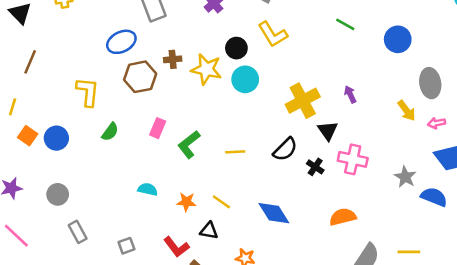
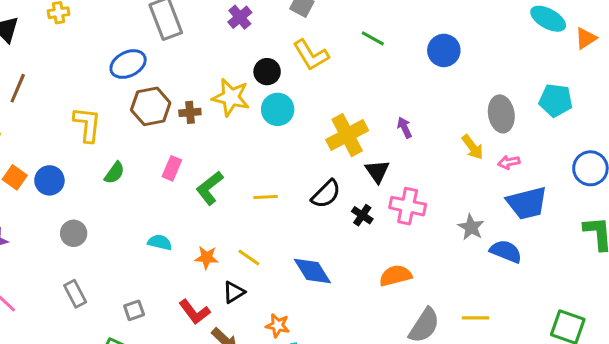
green line: (345, 24) -> (373, 38), moved
blue circle: (398, 39) -> (444, 50), moved
brown cross: (173, 59) -> (190, 112), moved
gray circle: (58, 194) -> (74, 233), moved
black triangle: (209, 231) -> (234, 292), turned -42

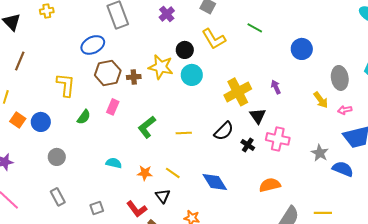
blue circle: (444, 50) -> (302, 49), moved
pink rectangle: (172, 168) -> (113, 107), moved
black triangle: (234, 292) -> (163, 196), turned -35

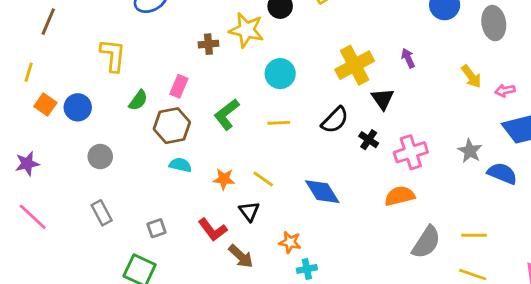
brown hexagon: (108, 73) -> (172, 126), moved
cyan circle: (192, 75) -> (280, 74), moved
gray ellipse: (340, 78) -> (494, 23), moved
pink cross: (278, 139) -> (411, 152), moved, turned -30

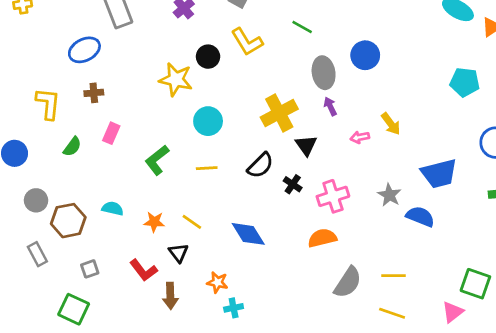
gray ellipse: (494, 23) -> (324, 73), moved
brown cross: (208, 44) -> (94, 93), moved
pink arrow: (505, 90) -> (360, 137), moved
brown hexagon: (172, 126) -> (68, 221), moved
brown arrow: (241, 256) -> (170, 296), turned 45

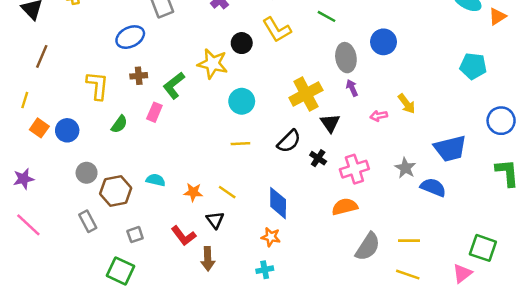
green L-shape: (157, 160) -> (174, 85), moved
blue diamond: (248, 234) -> (278, 203), turned 32
orange star: (217, 282) -> (271, 237), moved

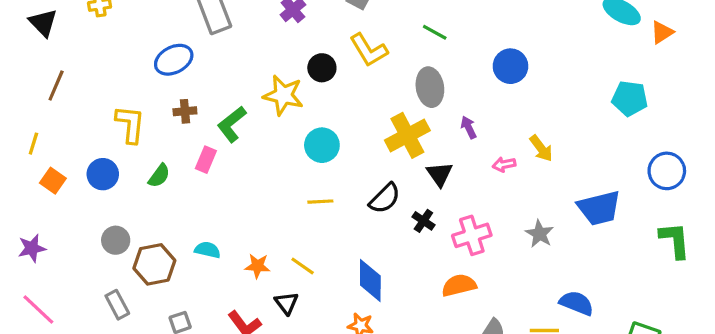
gray ellipse: (346, 58) -> (430, 87), moved
blue circle: (67, 130) -> (103, 174), moved
blue semicircle: (433, 187) -> (577, 303), moved

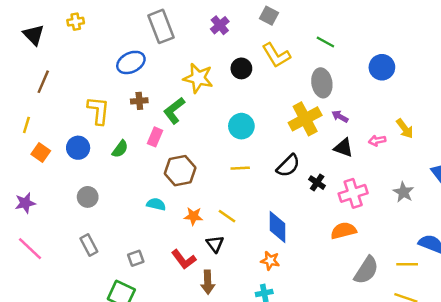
yellow star: (283, 95) -> (198, 78), moved
purple arrow: (469, 127) -> (340, 116), moved, turned -35
black triangle: (440, 174) -> (343, 148), moved, turned -35
brown hexagon: (154, 264) -> (180, 171), moved

